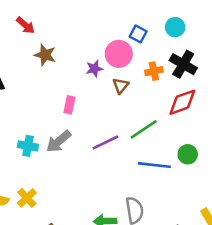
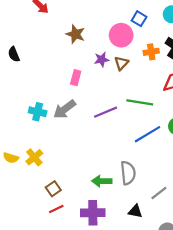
brown star: (45, 55) -> (75, 34), moved
purple star: (94, 69) -> (102, 59), moved
green line: (144, 129) -> (140, 102), turned 40
blue line: (154, 165) -> (148, 134), turned -40

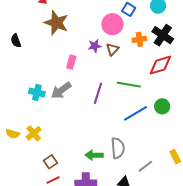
brown star: (75, 34) -> (56, 23), moved, size x1.4
purple line: (106, 112) -> (98, 93), turned -50

